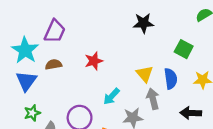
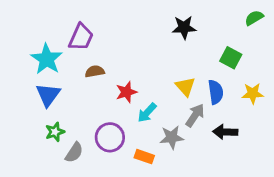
red star: (94, 61) -> (126, 92), moved
brown semicircle: (54, 64) -> (95, 71), moved
gray arrow: (153, 99) -> (195, 115), turned 48
black arrow: (191, 113) -> (225, 132), moved

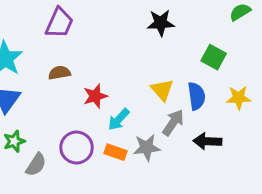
purple trapezoid: (81, 37) -> (59, 23), moved
orange rectangle: (144, 157) -> (115, 152), moved

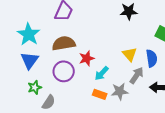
brown semicircle: (59, 73) -> (64, 43), size x1.6
purple circle: (77, 148) -> (64, 71), moved

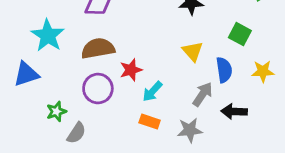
yellow triangle: (130, 54) -> (193, 51), moved
blue triangle: (30, 60) -> (26, 74), moved, turned 36
gray star: (120, 91) -> (190, 130), moved

